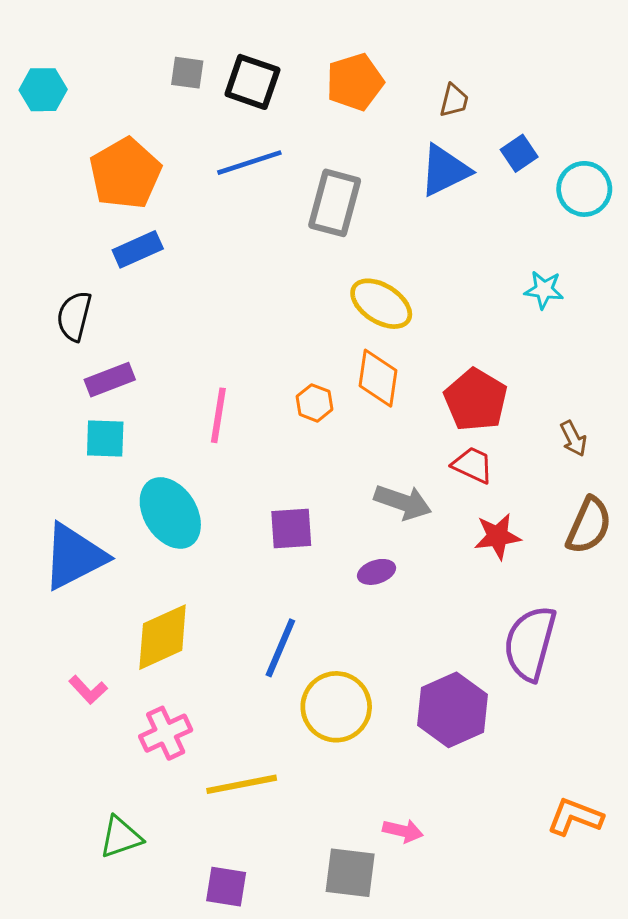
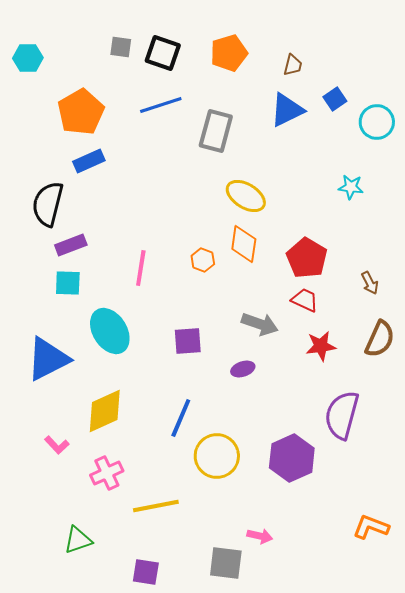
black semicircle: (74, 316) -> (48, 204), size x1.4

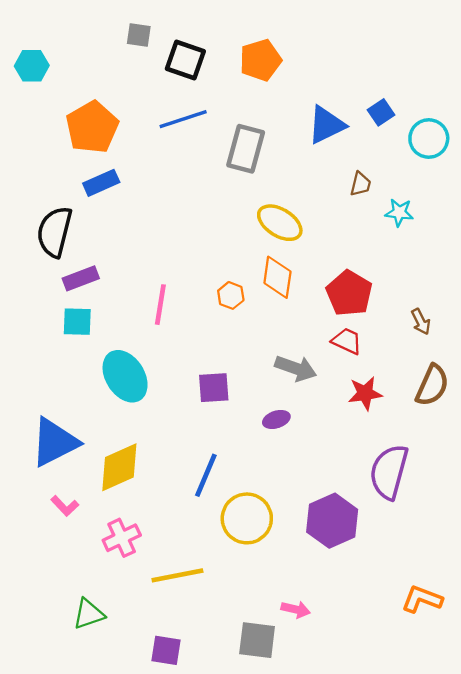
gray square: (121, 47) -> (139, 35), moved
brown trapezoid: (293, 65) -> (361, 184), moved
blue triangle: (48, 359) -> (55, 442), moved

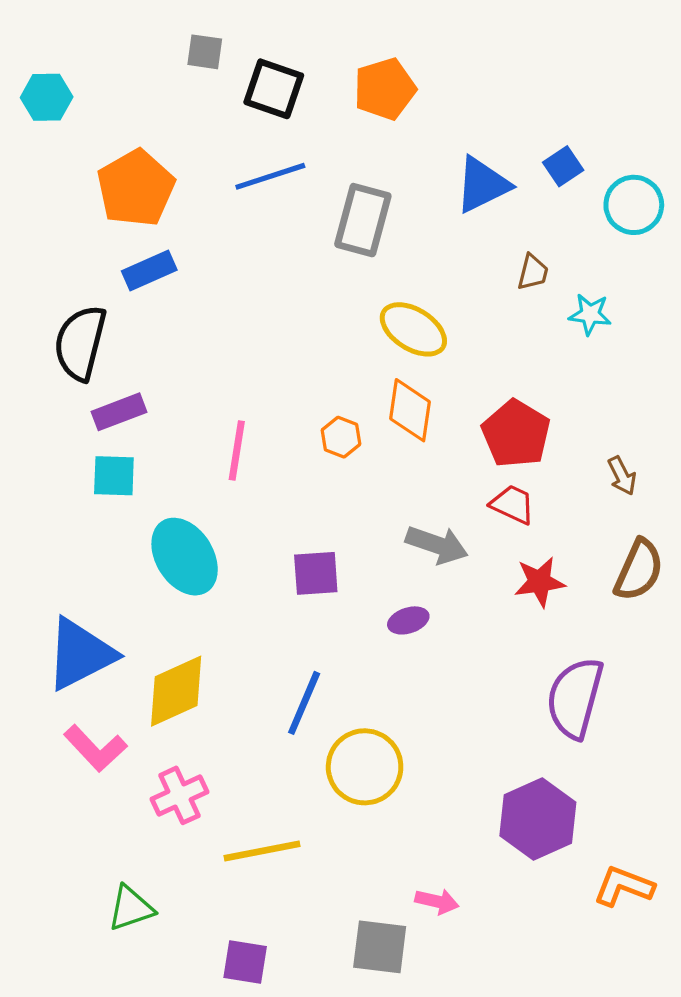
pink L-shape: (65, 506) -> (95, 748), size x1.5
purple hexagon: (332, 521) -> (538, 819), moved

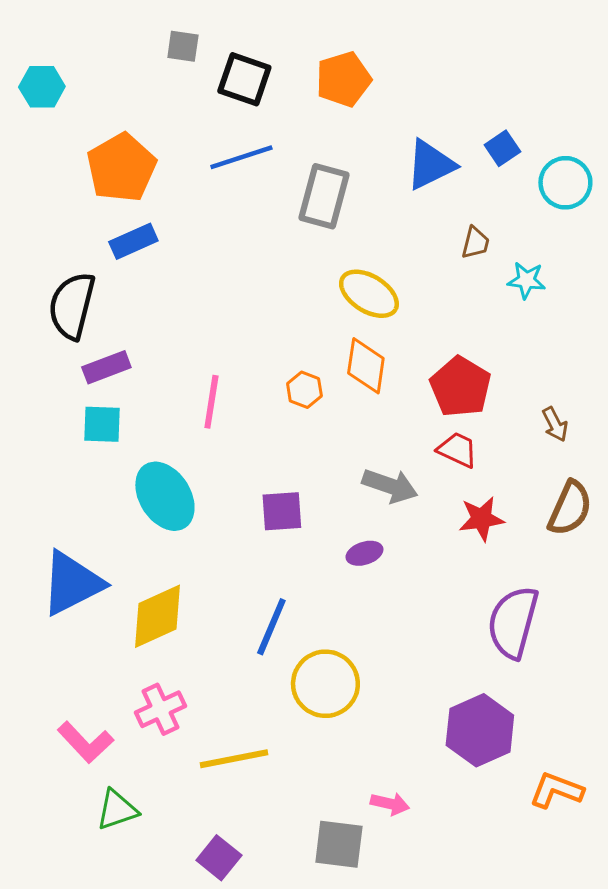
pink L-shape: (95, 748) -> (85, 742), moved
purple square: (245, 962) -> (219, 858), turned 30

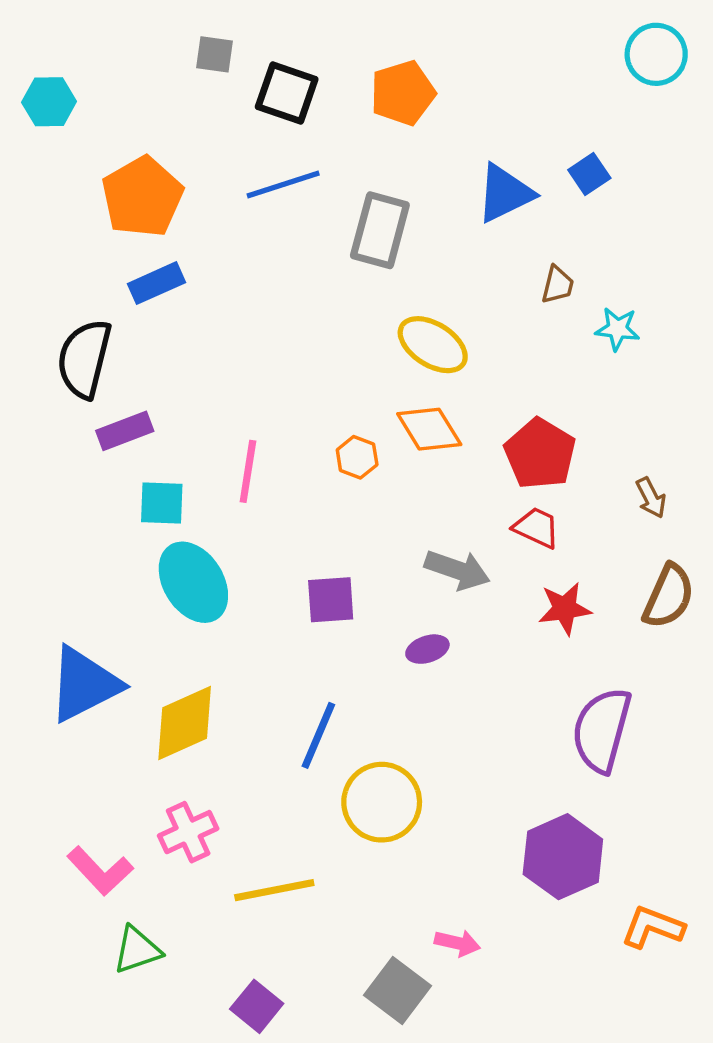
cyan circle: (565, 183) -> (656, 54), moved
orange diamond: (366, 366) -> (429, 429), turned -40
cyan square: (102, 424) -> (162, 503), moved
gray square: (339, 844) -> (398, 990), turned 30

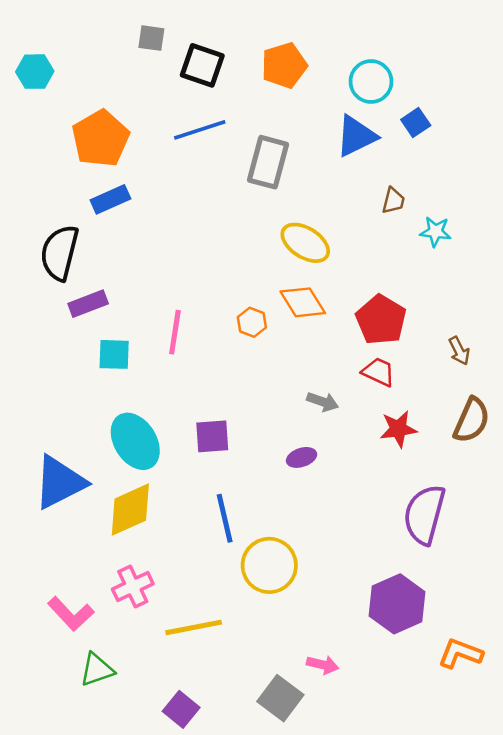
cyan circle: (656, 54) -> (371, 81), moved
gray arrow: (457, 570) -> (323, 402), size x0.7
cyan ellipse: (193, 582) -> (135, 441), moved
purple square: (331, 600) -> (212, 436), moved
blue line: (318, 735) -> (225, 518), turned -36

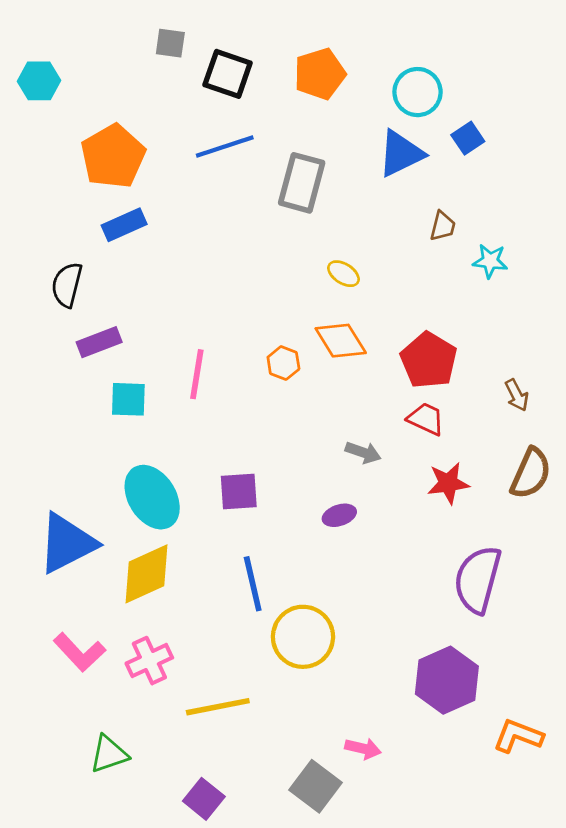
yellow ellipse: (305, 243) -> (343, 274), size x0.6
black semicircle: (60, 253) -> (67, 285), size x0.7
pink L-shape: (71, 614) -> (80, 652), moved

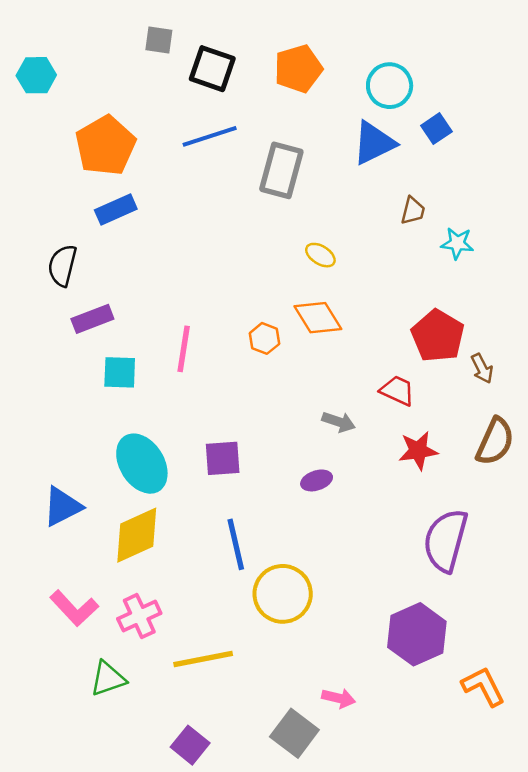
red pentagon: (429, 360) -> (438, 336), moved
blue triangle: (67, 543) -> (62, 507), size x0.7
orange L-shape: (518, 736) -> (483, 686), turned 42
green triangle: (109, 754) -> (108, 679), moved

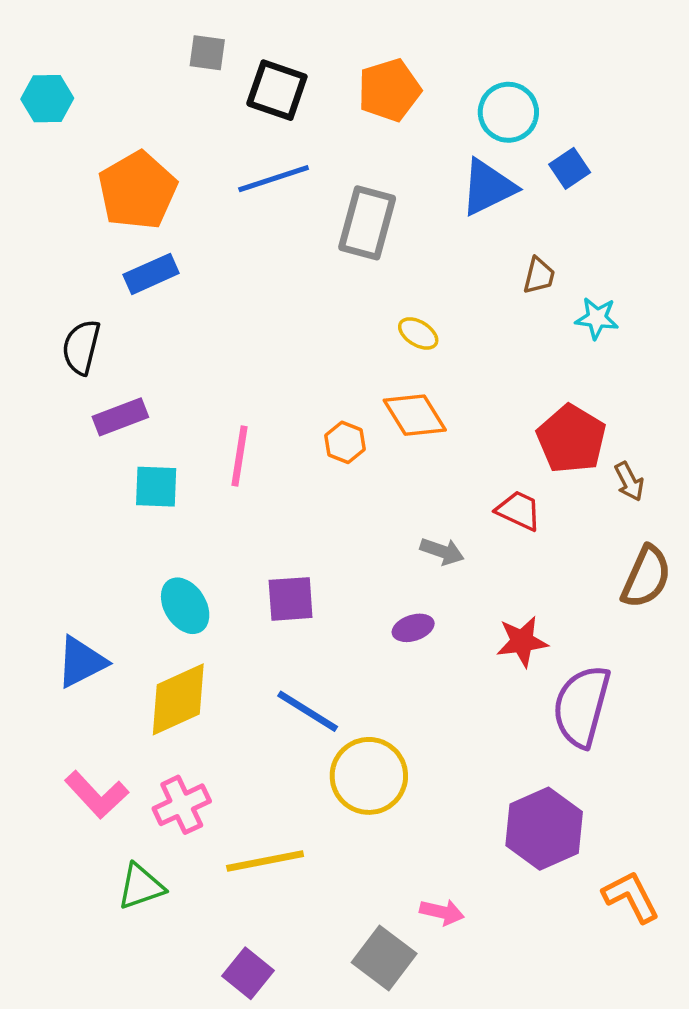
red star: (418, 451) -> (522, 641), moved
cyan ellipse: (142, 464) -> (185, 606), size x0.7
blue line: (236, 544) -> (308, 711), turned -45

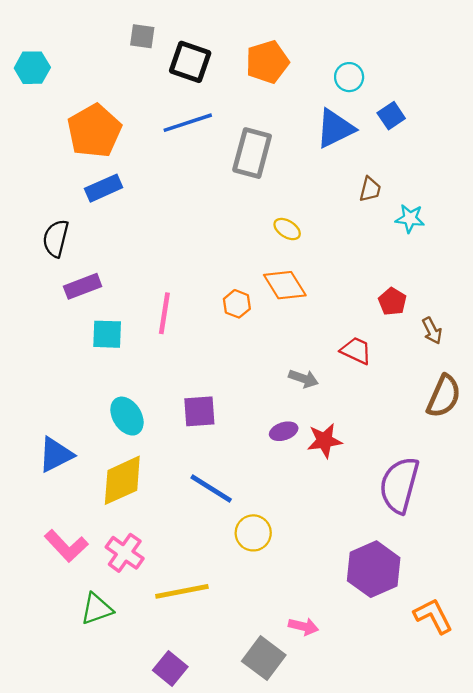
cyan circle: (508, 112) -> (349, 77), size x0.7
red pentagon: (571, 439) -> (392, 301), size x0.6
red star: (522, 641) -> (325, 441), moved
yellow circle: (369, 776) -> (253, 533), size x0.7
pink cross: (182, 805) -> (125, 553), turned -30

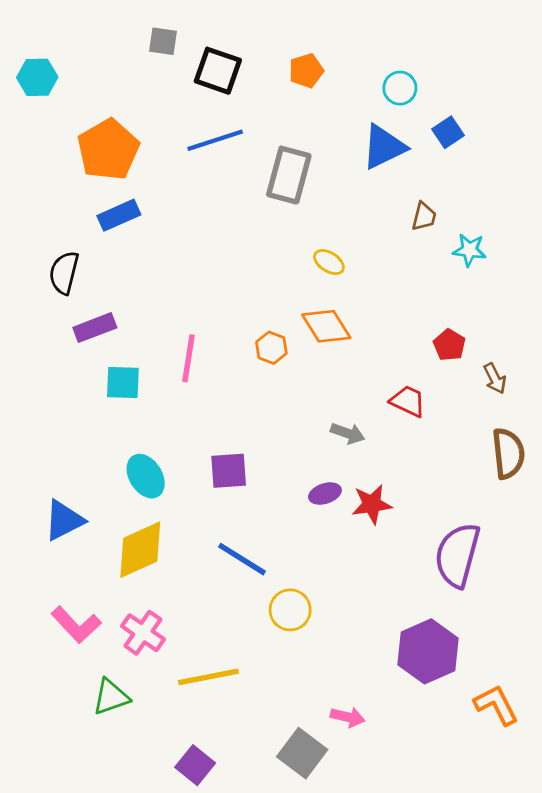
orange pentagon: (267, 62) -> (306, 71), size x0.7
brown semicircle: (444, 396) -> (508, 453), turned -30

